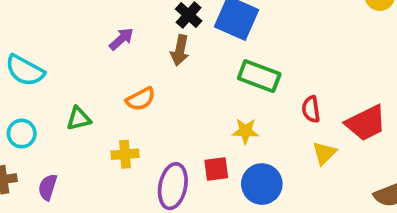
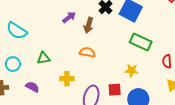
brown arrow: (180, 50) -> (89, 25), moved
orange semicircle: (141, 99) -> (87, 52), moved, turned -147
purple semicircle: (48, 187) -> (32, 87), moved, turned 96

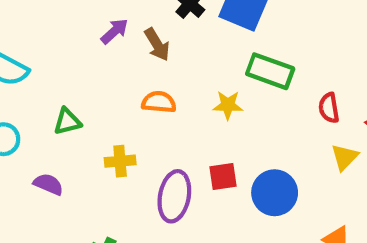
brown arrow: (89, 25) -> (157, 44), turned -42
yellow star: (132, 71) -> (228, 105), moved

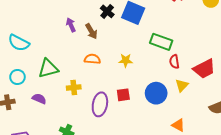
purple arrow: (114, 31) -> (71, 25), turned -72
green rectangle: (270, 71) -> (161, 42), moved
green triangle: (67, 122) -> (48, 68), size x1.5
blue circle: (275, 193) -> (156, 93), moved

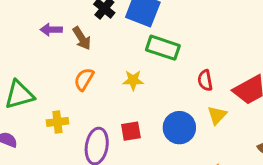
purple arrow: (71, 25) -> (51, 30), turned -64
green rectangle: (161, 42) -> (163, 48), moved
orange semicircle: (92, 59) -> (84, 79), turned -63

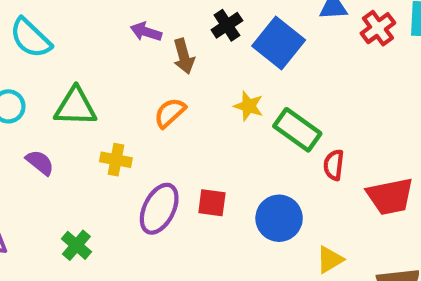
green rectangle: (163, 48) -> (297, 130), moved
yellow star: (133, 80) -> (249, 106), moved
yellow triangle: (217, 115) -> (330, 260), moved

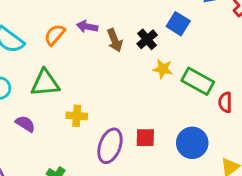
black cross: (227, 25) -> (147, 39), moved
blue square: (279, 43) -> (178, 24), size x0.7
orange semicircle: (170, 113) -> (55, 35), moved

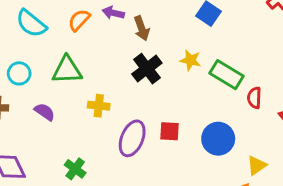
black cross: (147, 39) -> (147, 69), moved, size x1.4

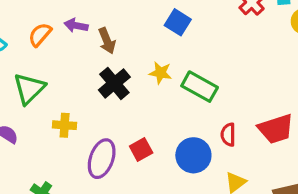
green triangle: (67, 70) -> (29, 89), turned -40
red semicircle: (254, 98) -> (228, 135), moved
red square: (169, 131) -> (141, 149), turned -30

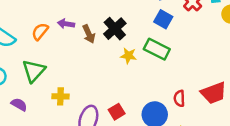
blue square: (178, 22) -> (163, 19), moved
black cross: (114, 83) -> (115, 29), moved
green rectangle: (200, 87) -> (157, 49), moved

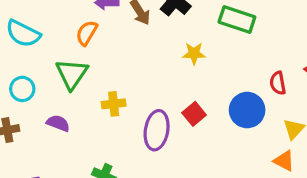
orange semicircle: (40, 32) -> (87, 33), moved
yellow star: (128, 56) -> (194, 54), moved

